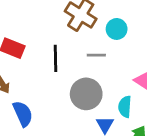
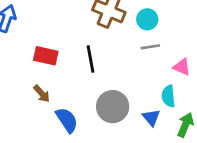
gray line: (96, 55) -> (150, 47), moved
gray circle: (86, 94) -> (113, 107), moved

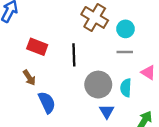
cyan semicircle: (168, 96) -> (126, 88), moved
gray circle: (113, 107) -> (98, 85), moved
blue triangle: (151, 118) -> (107, 111), moved

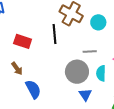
gray line: (125, 52) -> (90, 51), moved
black line: (74, 55) -> (54, 34), moved

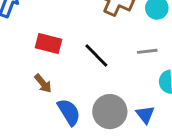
black line: (54, 34) -> (96, 56), moved, turned -36
gray circle: (77, 72) -> (110, 112), moved

